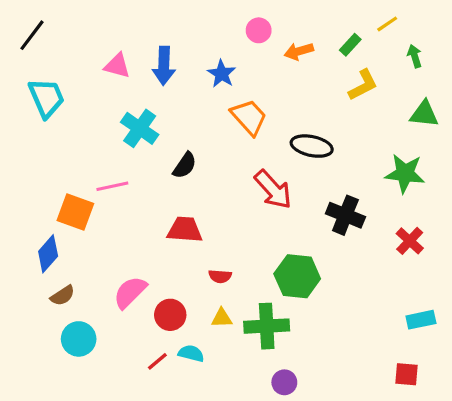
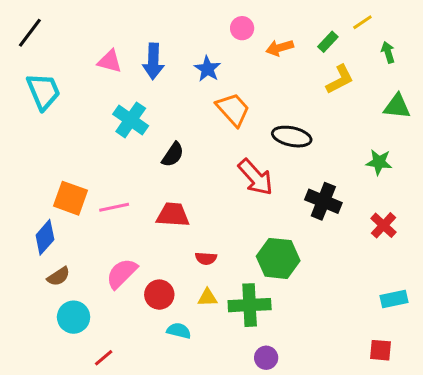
green star: (405, 173) -> (379, 162), size x0.7
pink line: (112, 186) -> (114, 207), moved
red line: (157, 361) -> (104, 358), moved

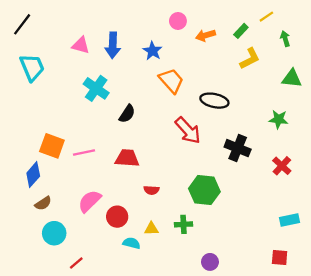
yellow triangle: (207, 298) -> (151, 229), moved
green cross: (250, 305) -> (183, 224), size x0.6
purple circle: (266, 358) -> (210, 262), moved

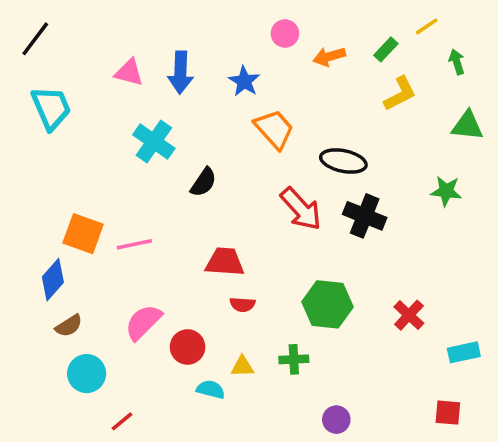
black cross: (238, 148) -> (365, 216), moved
red trapezoid: (127, 158) -> (225, 262), moved
red cross: (282, 166) -> (409, 315), moved

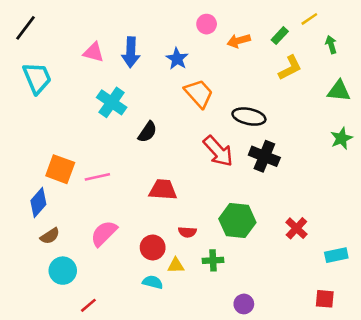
green star: (446, 191) -> (341, 138), moved, turned -30
red semicircle: (242, 304) -> (187, 232), moved
red circle: (188, 347) -> (153, 247), moved

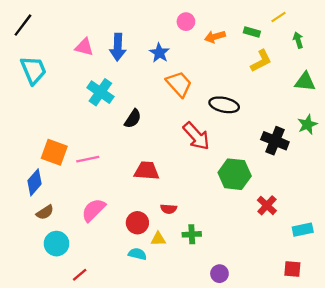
green rectangle: (280, 36) -> (252, 32), turned 63
black cross: (264, 156) -> (275, 141), moved
green hexagon: (237, 221) -> (235, 174), moved

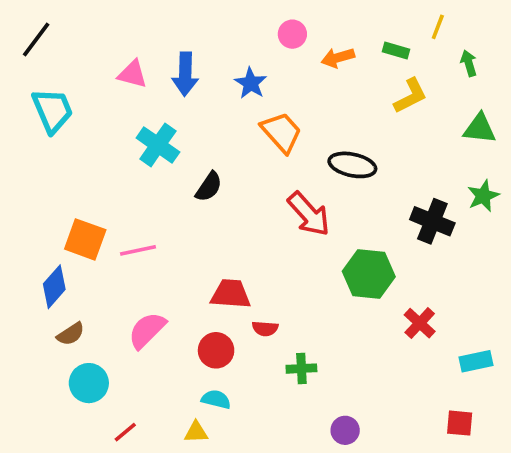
yellow line: (278, 17) -> (438, 27), turned -35
red trapezoid: (147, 171) -> (231, 294), moved
yellow triangle: (158, 239) -> (196, 432), moved

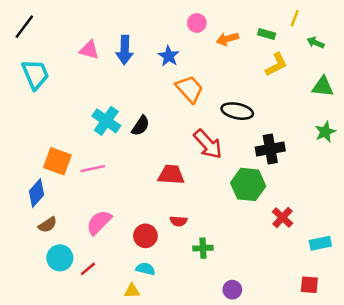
green arrow: (469, 63) -> (315, 43), turned -49
cyan cross: (158, 145) -> (106, 121), moved
black cross: (432, 221) -> (270, 149), moved, turned -32
red trapezoid: (231, 294) -> (171, 175), moved
red line: (125, 432) -> (88, 269), moved

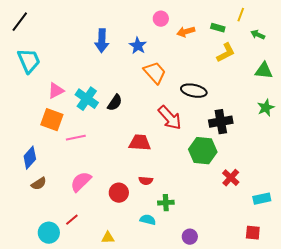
pink triangle: (89, 50) -> (56, 91), moved, turned -42
orange square: (57, 161) -> (52, 120), moved
cyan circle: (60, 258) -> (49, 233), moved
cyan semicircle: (145, 269) -> (148, 220), moved

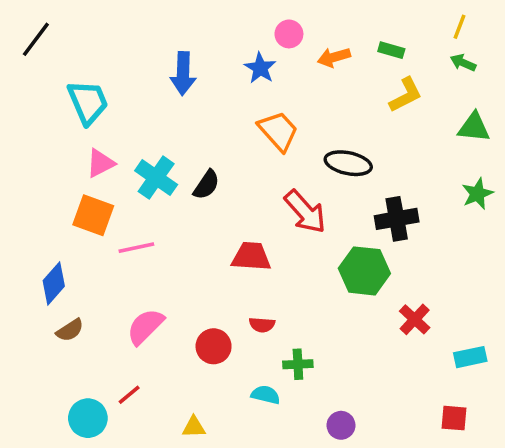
yellow line: (241, 15) -> (459, 27), moved
blue star: (138, 46) -> (260, 68), moved
cyan trapezoid: (29, 61) -> (88, 102), moved

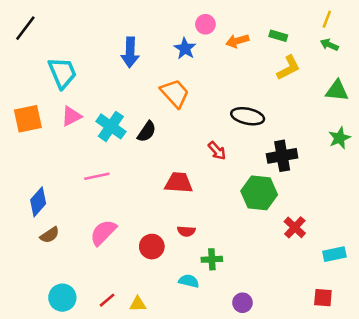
orange trapezoid: (278, 131) -> (175, 93), moved
red arrow: (305, 212) -> (217, 151), size x0.6
orange square: (93, 215) -> (28, 119), moved, turned -32
red line: (129, 395) -> (107, 300), moved

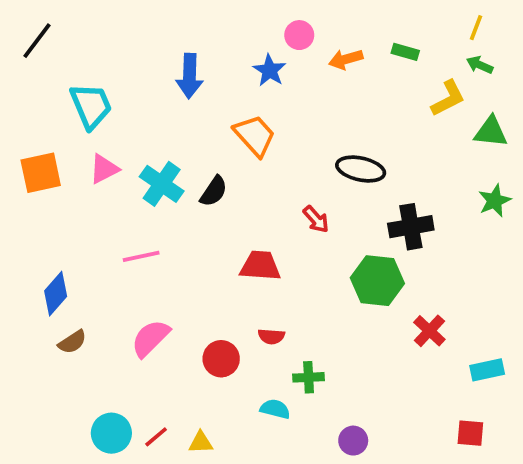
yellow L-shape: (288, 68) -> (448, 98), moved
cyan circle: (62, 298) -> (111, 433), moved

